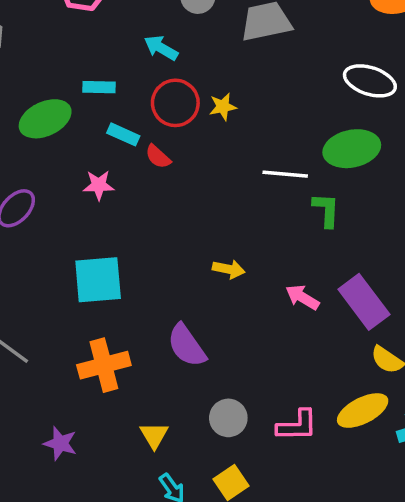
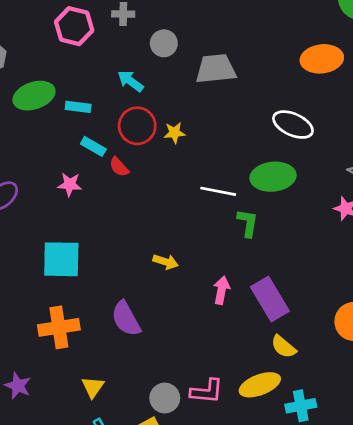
green ellipse: (45, 119) -> (34, 96), moved
pink arrow: (302, 297) -> (222, 290), turned 64
gray circle: (228, 418) -> (165, 398), moved

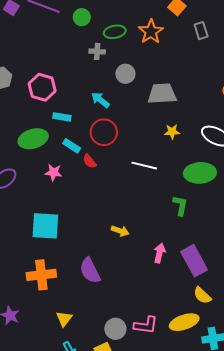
pink hexagon: (74, 26) -> (42, 87), moved
green ellipse: (34, 96) -> (33, 139), moved
yellow star: (174, 133) -> (172, 132), moved
white line: (218, 191) -> (144, 166), moved

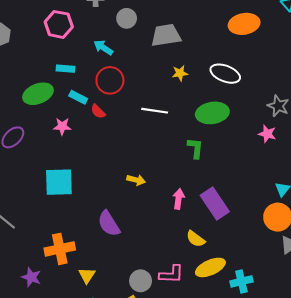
pink hexagon: (42, 87) -> (59, 24), moved
orange cross: (41, 275) -> (60, 249), moved
yellow semicircle: (202, 295) -> (196, 239), moved

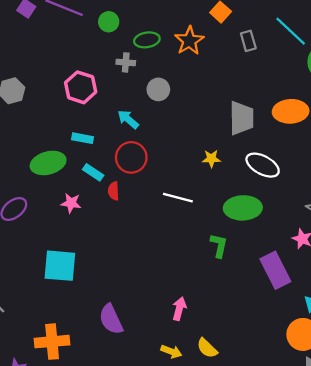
gray trapezoid: (166, 35) -> (241, 118), moved, turned 92
red semicircle: (98, 111) -> (114, 191), turned 35
yellow arrow: (136, 180) -> (171, 352), moved
pink arrow: (179, 199) -> (179, 309), moved
purple rectangle: (215, 204) -> (275, 270), moved

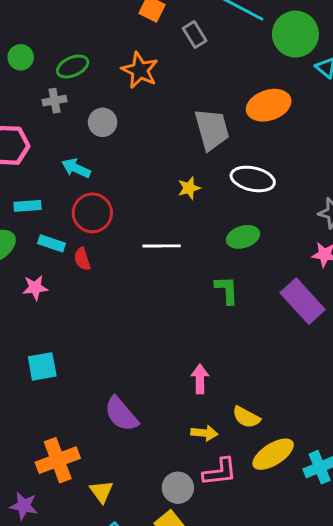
orange star: (189, 41) -> (140, 70), moved
green ellipse: (243, 208) -> (243, 237), size x0.7
cyan square: (60, 266) -> (42, 366), size x0.7

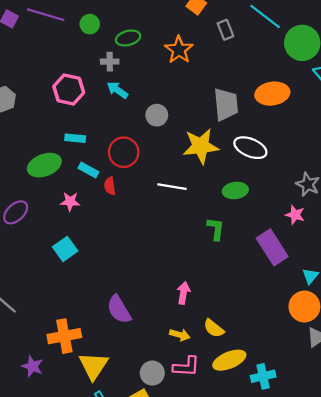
gray circle: (103, 122) -> (157, 115), moved
cyan arrow: (76, 168) -> (117, 90), moved
yellow star: (189, 188) -> (201, 146), size x2.0
cyan square: (42, 366) -> (65, 249), moved, turned -35
yellow triangle: (101, 491) -> (94, 366), size x1.6

